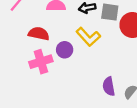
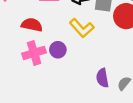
purple circle: (65, 50) -> (58, 50), moved

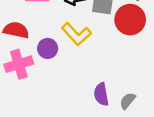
purple circle: (58, 50) -> (48, 48), moved

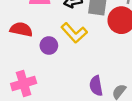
pink cross: (19, 64) -> (24, 83), moved

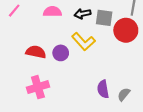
red semicircle: (21, 29) -> (36, 52), moved

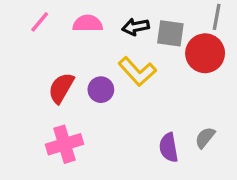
pink line: (14, 11) -> (40, 22), moved
red semicircle: (36, 52) -> (61, 88), turned -72
gray semicircle: (124, 94) -> (205, 138), moved

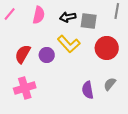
pink semicircle: (88, 23) -> (39, 15), turned 102
red circle: (205, 53) -> (107, 48), moved

